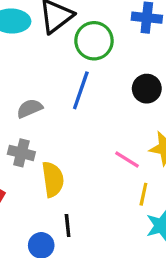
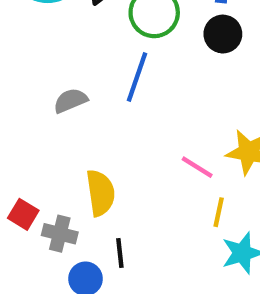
black circle: (147, 89) -> (223, 34), moved
gray cross: (21, 153) -> (60, 234), moved

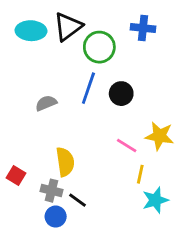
black circle: (223, 34) -> (121, 94), moved
gray cross: (60, 234) -> (52, 191), moved
black line: (120, 253) -> (77, 200), turned -48

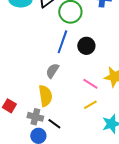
gray semicircle: (46, 103) -> (52, 71), moved, turned -35
yellow line: (140, 174) -> (90, 105), moved, turned 48

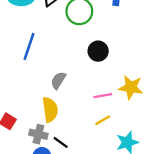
blue line: (62, 42) -> (29, 46), moved
pink line: (90, 84) -> (103, 96), turned -42

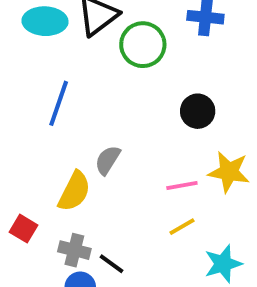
black circle: (98, 51) -> (198, 111), moved
yellow semicircle: (50, 110) -> (74, 191), moved, turned 35

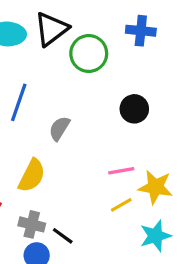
gray semicircle: (108, 160) -> (59, 128), moved
yellow star: (229, 172) -> (155, 187), moved

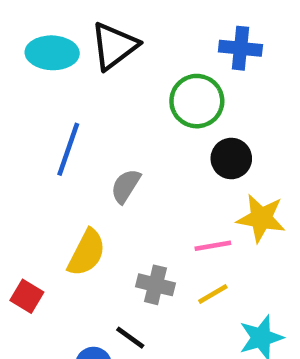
green circle: (89, 54) -> (197, 101), moved
yellow star: (155, 187) -> (261, 218), moved
gray cross: (32, 224) -> (155, 285), moved

